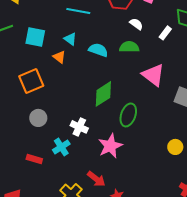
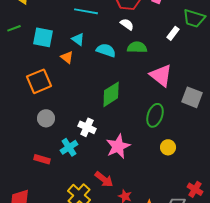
white semicircle: (136, 24) -> (127, 24), moved
green ellipse: (128, 115) -> (155, 115), moved
yellow circle: (175, 147) -> (168, 147), moved

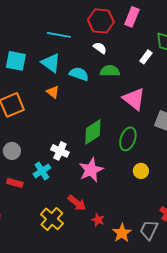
cyan triangle: (78, 39) -> (51, 63), size x1.5
orange triangle: (67, 57) -> (53, 92), moved
green diamond: (111, 94) -> (93, 132), moved
gray circle: (46, 118) -> (12, 151), moved

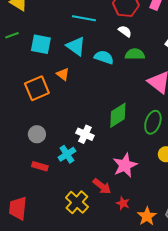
orange triangle: (53, 92) -> (63, 74), moved
pink star: (91, 170) -> (125, 165), moved

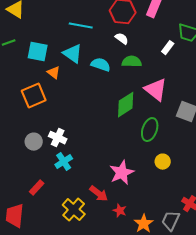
orange triangle: (63, 74) -> (54, 73), moved
green diamond: (118, 115) -> (126, 105), moved
white cross: (85, 134) -> (58, 138), moved
red rectangle: (40, 166) -> (37, 188), moved, turned -63

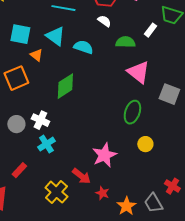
green semicircle: (132, 62) -> (125, 42), moved
green diamond: (126, 105) -> (65, 86), moved
gray trapezoid: (171, 221) -> (153, 203), turned -55

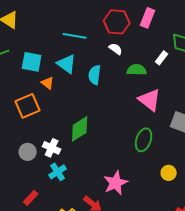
cyan semicircle: (83, 47) -> (95, 75), turned -102
green diamond: (65, 86) -> (80, 129), moved
yellow circle: (145, 144) -> (169, 173), moved

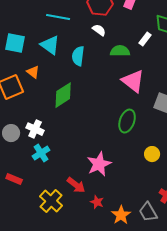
orange triangle: (48, 83) -> (33, 72), moved
green diamond: (80, 129) -> (63, 95), moved
red rectangle: (31, 198) -> (14, 179), turned 70

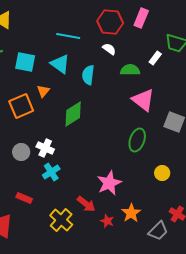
orange triangle: (33, 72) -> (43, 91), turned 32
gray trapezoid: (148, 212) -> (158, 231), turned -105
orange star: (121, 215) -> (131, 213), moved

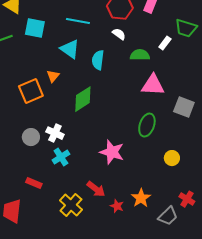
cyan square: (25, 62) -> (35, 28), moved
pink triangle: (143, 100) -> (153, 85), turned -35
pink star: (109, 183) -> (112, 152), moved, turned -30

